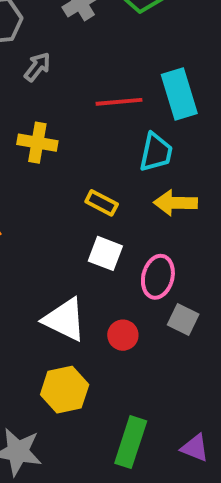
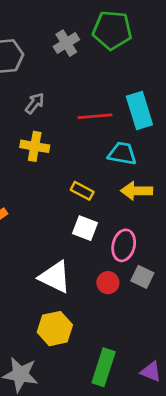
gray arrow: (37, 67) -> (35, 103), moved
cyan trapezoid: (156, 152) -> (122, 154), turned -92
red circle: (123, 335) -> (108, 283), moved

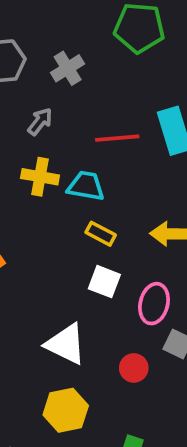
gray cross: (66, 43) -> (68, 68), moved
cyan trapezoid: (122, 154) -> (86, 186), moved
red circle: (108, 283) -> (134, 368), moved

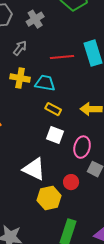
yellow hexagon: (66, 410) -> (49, 198), moved

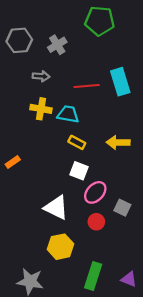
gray arrow: (20, 48) -> (41, 76), turned 56
pink ellipse: (82, 147) -> (95, 192), moved, turned 30
yellow hexagon: (49, 198) -> (61, 247), moved

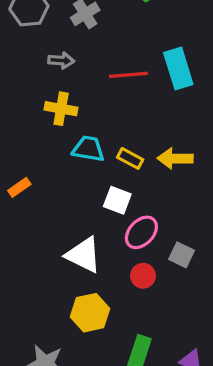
cyan trapezoid: (68, 114) -> (88, 149), moved
yellow rectangle: (77, 142) -> (130, 158), moved

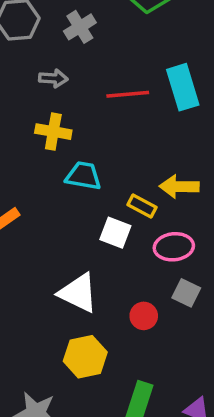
yellow rectangle: (130, 158) -> (142, 206), moved
pink ellipse: (141, 232) -> (174, 247), moved, turned 40

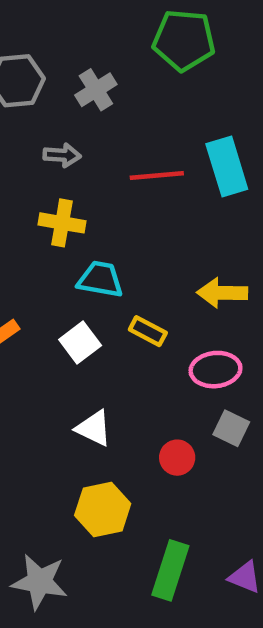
yellow rectangle: (142, 206) -> (148, 331), moved
white square: (115, 233) -> (80, 342), moved, turned 32
white triangle: (78, 293) -> (94, 428), size x0.7

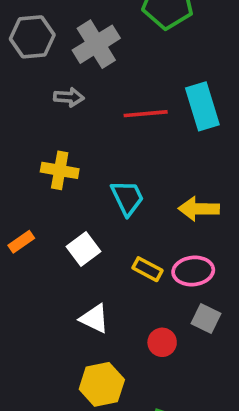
gray cross: (96, 90) -> (96, 44), size x1.4
yellow cross: (62, 223) -> (60, 170), moved
cyan trapezoid: (100, 279) -> (127, 198), moved, turned 54
yellow rectangle: (148, 331) -> (147, 269), moved

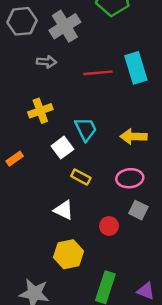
yellow cross: (60, 170) -> (40, 111), turned -30
white square: (83, 249) -> (62, 148), moved
yellow rectangle: (147, 269) -> (81, 177), moved

